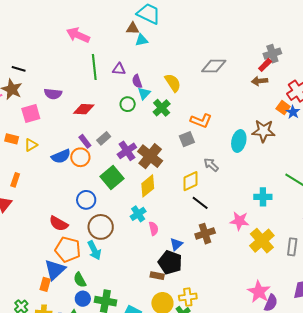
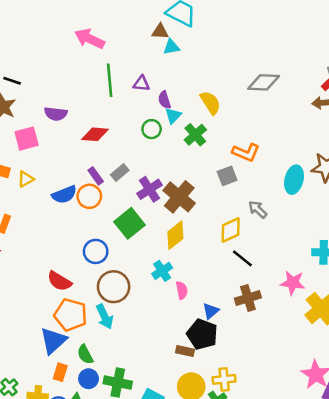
orange rectangle: (45, 284) -> (60, 372), moved

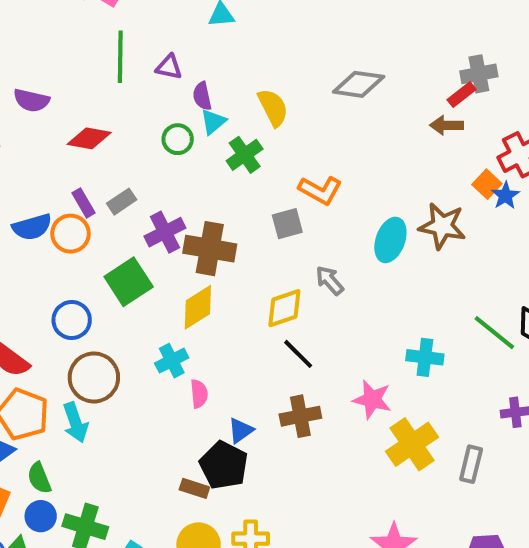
brown cross: (179, 197) -> (210, 249), turned -36

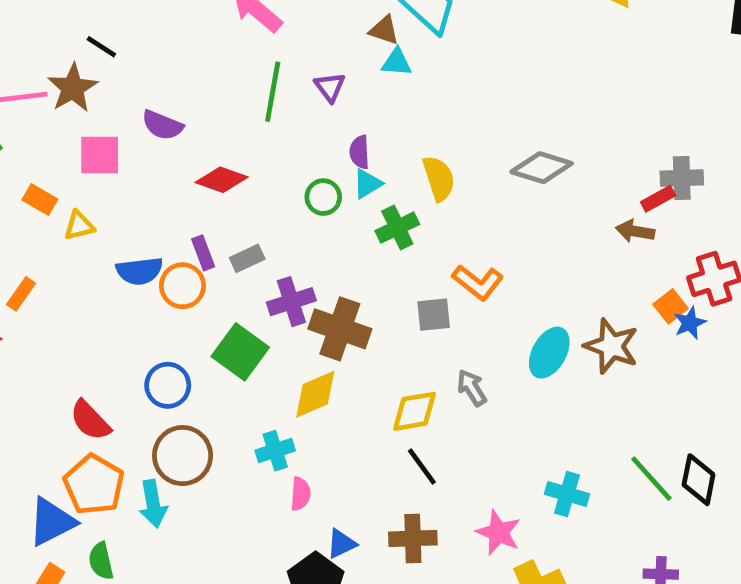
purple triangle: (169, 67) -> (330, 87), moved, turned 32
green square: (129, 282) -> (240, 352), turned -30

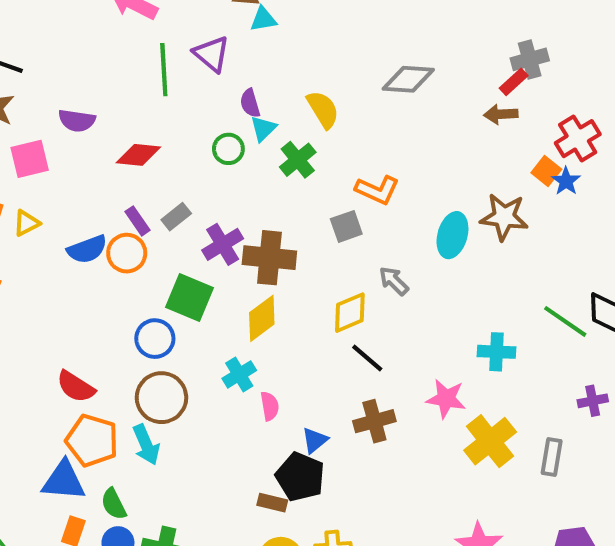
purple triangle: (330, 87) -> (212, 54), size x1.4
blue circle: (168, 385) -> (155, 339), moved
blue triangle: (52, 522) -> (64, 481), turned 45

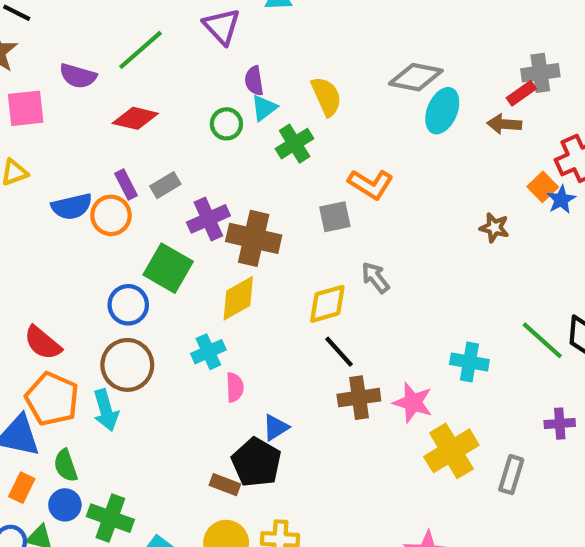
green line: (164, 70) -> (141, 50), moved, turned 45
brown star: (504, 217) -> (494, 228), size x0.6
cyan ellipse: (452, 235) -> (442, 111), moved
brown cross: (374, 421) -> (359, 398), moved

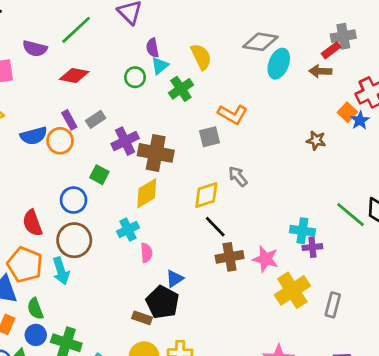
green square: (168, 268) -> (99, 175), size x0.6
red semicircle: (43, 343) -> (32, 223), moved, turned 32
purple cross: (560, 424) -> (312, 247), moved

